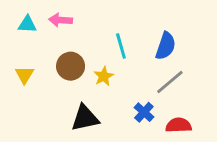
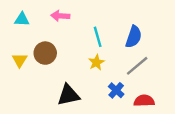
pink arrow: (60, 20) -> (60, 16), moved
brown circle: (71, 66) -> (45, 53), moved
yellow star: (104, 76) -> (96, 62), moved

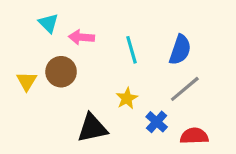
pink arrow: (60, 16) -> (81, 37), moved
cyan triangle: (22, 19) -> (49, 23), moved, turned 42
yellow star: (96, 62) -> (127, 98), moved

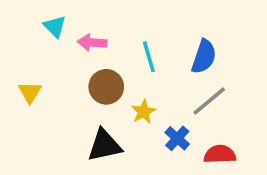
brown circle: (61, 72) -> (106, 87), moved

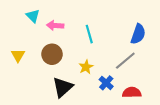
blue semicircle: (204, 57) -> (138, 34), moved
brown circle: (106, 87) -> (52, 54), moved
black triangle: (104, 145) -> (63, 87), turned -30

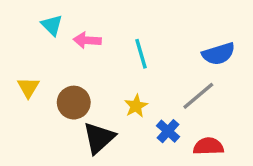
blue semicircle: (138, 34) -> (218, 54), turned 54
brown circle: (52, 54) -> (74, 103), moved

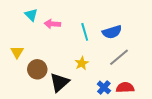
blue semicircle: (218, 54) -> (112, 32), moved
brown circle: (74, 103) -> (37, 69), moved
blue cross: (168, 131) -> (104, 87), moved

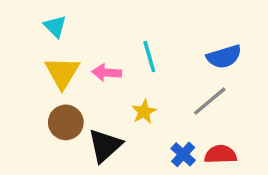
pink arrow: (52, 24) -> (107, 73), moved
blue semicircle: (112, 32) -> (224, 57), moved
yellow triangle: (17, 52) -> (62, 73), moved, size x1.5

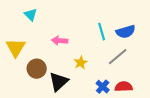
cyan line: (149, 57) -> (102, 32), moved
yellow triangle: (62, 73) -> (16, 48), moved

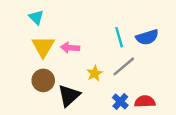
yellow triangle: (16, 48) -> (43, 47), moved
gray line: (118, 57) -> (124, 66), moved

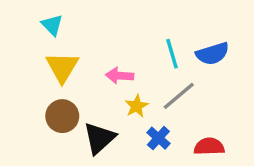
pink arrow: (70, 48) -> (120, 76), moved
blue cross: (120, 101) -> (158, 138), moved

